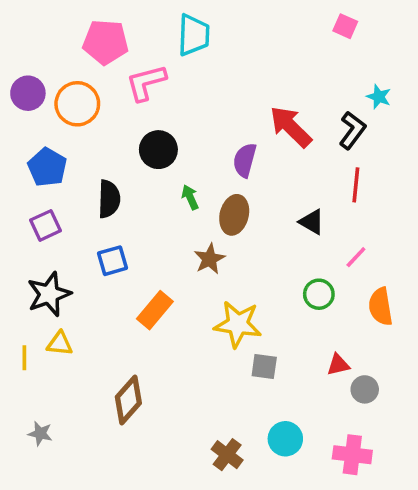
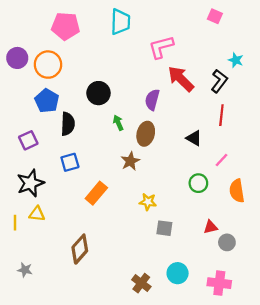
pink L-shape: (146, 83) -> (161, 47), moved
blue pentagon: (47, 167) -> (47, 101), moved
yellow star: (238, 324) -> (148, 202), size x0.6

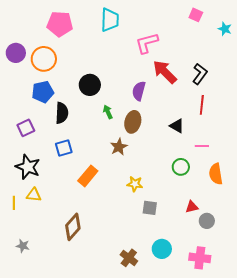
cyan star: (236, 60) -> (225, 29), moved
blue pentagon: (47, 101) -> (43, 92), turned 30
pink line: (221, 160) -> (202, 146), turned 48
black star: (30, 183) -> (28, 167), turned -30

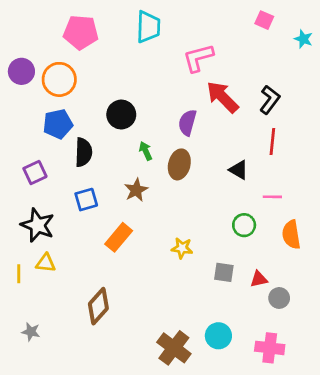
brown star: (119, 147) -> (136, 190), moved
gray square: (150, 208) -> (224, 272), moved
brown cross: (129, 258) -> (174, 348), size x1.4

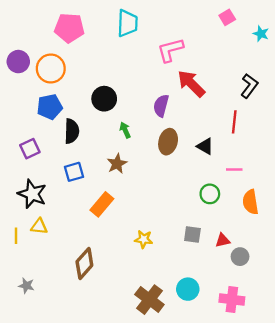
pink square: (264, 20) -> (227, 17), turned 35
black L-shape: (270, 100) -> (249, 86), moved
brown ellipse: (179, 164) -> (168, 142), moved
yellow star: (182, 248) -> (144, 239), moved

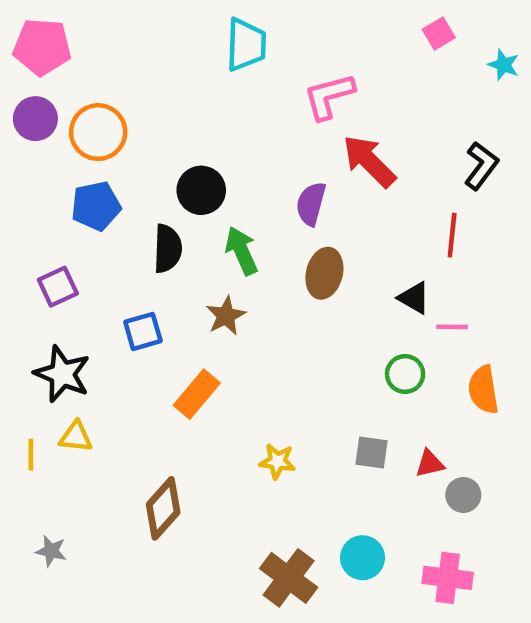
pink pentagon: (69, 28) -> (42, 47), moved
green arrow: (125, 130) -> (242, 251), size x1.5
black semicircle: (72, 131) -> (168, 249), moved
black triangle: (205, 146) -> (414, 298), moved

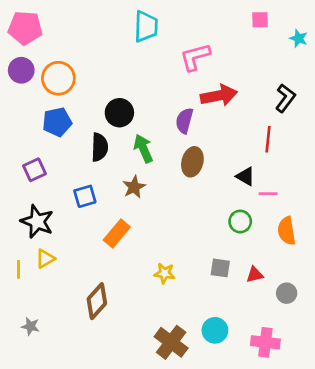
pink square: (439, 33) -> (260, 20), turned 30
red arrow: (369, 161) -> (219, 95), turned 124
yellow triangle: (76, 437) -> (45, 259), turned -36
gray circle: (463, 495) -> (287, 293), moved

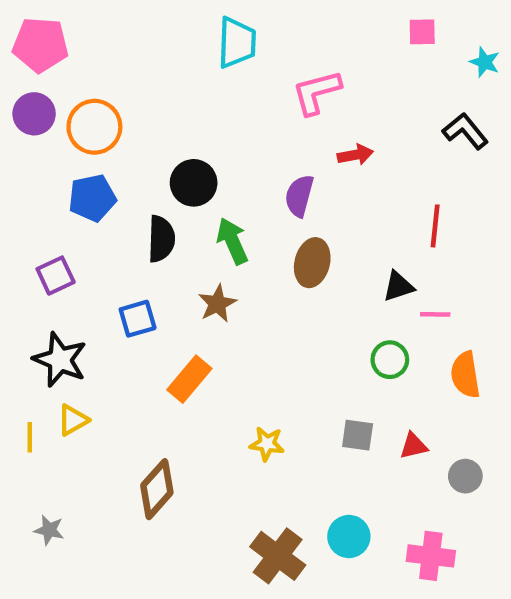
red arrow: (219, 95) -> (355, 155), size x0.6
black L-shape: (285, 98) -> (465, 131), moved, turned -76
black triangle: (245, 176) -> (398, 286), turned -48

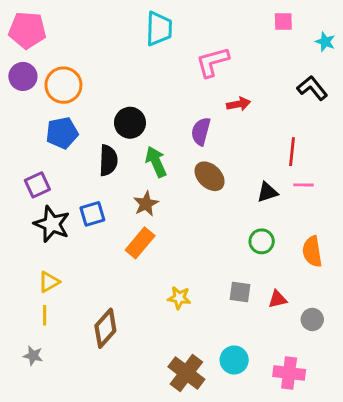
brown ellipse: (312, 263) -> (210, 176), turned -60
pink line: (435, 314) -> (304, 185), moved
black star: (60, 360) -> (52, 224), moved
orange rectangle: (189, 379) -> (140, 243), moved
yellow line: (30, 437) -> (45, 315), moved

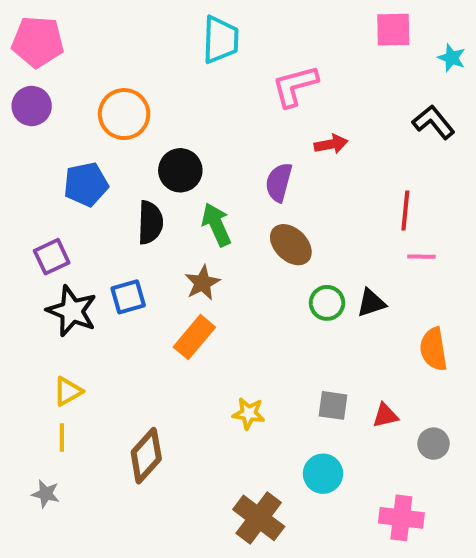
pink square: (283, 21) -> (393, 30), size x1.4
orange circle: (63, 85) -> (124, 114), moved
black triangle: (267, 192) -> (371, 303), moved
green circle: (262, 241) -> (327, 303), moved
cyan circle: (234, 360) -> (323, 474), moved

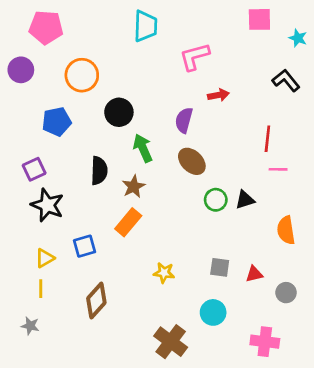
pink pentagon: (38, 42) -> (46, 27), moved
black semicircle: (150, 223) -> (99, 171), moved
blue square: (128, 297) -> (84, 246), moved

